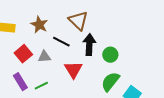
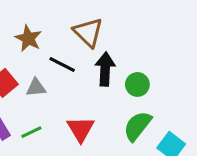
red triangle: (73, 70) -> (81, 129), moved

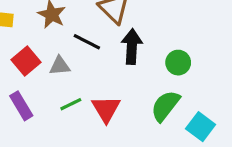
green circle: (137, 84) -> (178, 63), moved
green line: (31, 132) -> (71, 104), moved

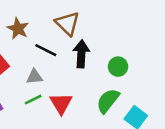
gray triangle: (60, 66) -> (34, 77), moved

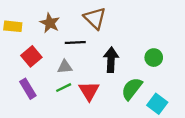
black line: (46, 50) -> (75, 43), turned -30
black arrow: (81, 54) -> (111, 60), moved
green circle: (118, 67) -> (154, 58), moved

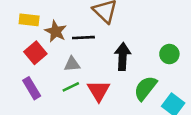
brown star: (50, 23) -> (56, 31), moved
yellow rectangle: (13, 26) -> (29, 20), moved

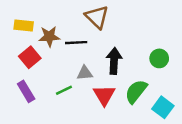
brown star: (56, 31) -> (49, 36), turned -30
gray triangle: (72, 64) -> (85, 73), moved
red triangle: (99, 91) -> (104, 95), moved

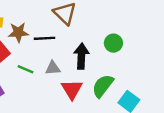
green circle: (159, 58) -> (113, 43), moved
green line: (64, 90) -> (25, 69), moved, turned 49

